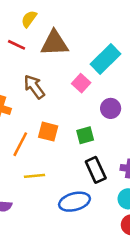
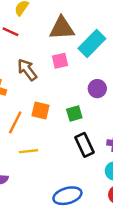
brown triangle: (54, 43) -> (62, 28), moved
pink square: (81, 83) -> (60, 61), moved, turned 35
blue ellipse: (74, 202) -> (67, 196), moved

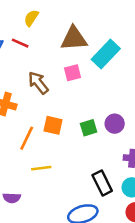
purple circle: (97, 89) -> (115, 124), moved
black rectangle: (84, 145) -> (102, 183), moved

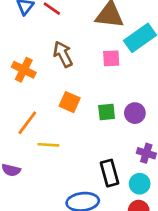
pink square: (73, 73) -> (111, 58), moved
orange line: (27, 138) -> (27, 123), moved

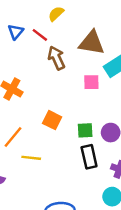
brown arrow: (63, 54) -> (56, 58), moved
black rectangle: (109, 173) -> (89, 157), moved

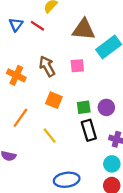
brown arrow: (56, 58) -> (47, 66), moved
pink square: (91, 82) -> (77, 66), moved
yellow line: (31, 158) -> (50, 136), moved, turned 49

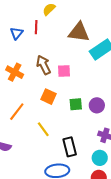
blue triangle: (16, 25) -> (16, 33), moved
red line: (37, 26) -> (36, 27), turned 56
pink square: (77, 66) -> (64, 71), moved
black rectangle: (89, 130) -> (70, 147), moved

